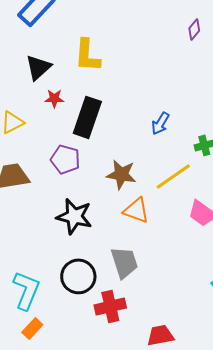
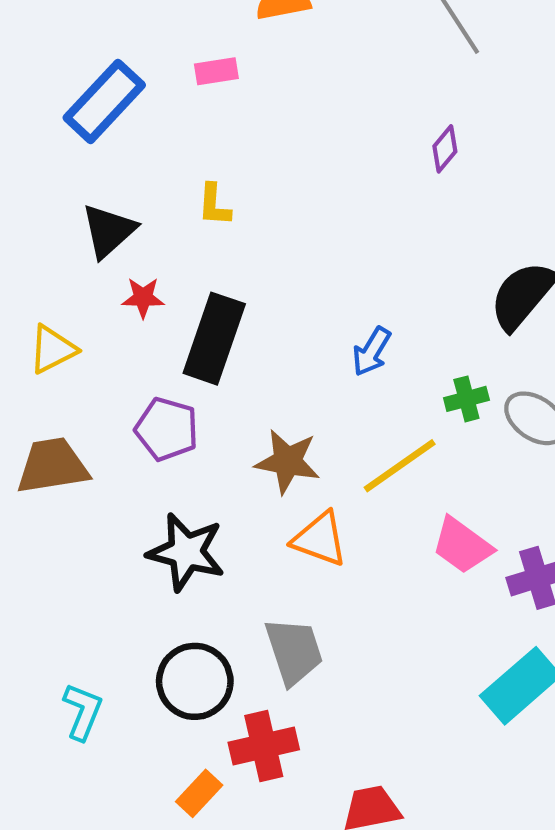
yellow L-shape: (87, 55) -> (214, 205), size x0.6
cyan L-shape: (26, 290) -> (83, 712), size x0.7
orange rectangle: (32, 328) -> (199, 793), moved

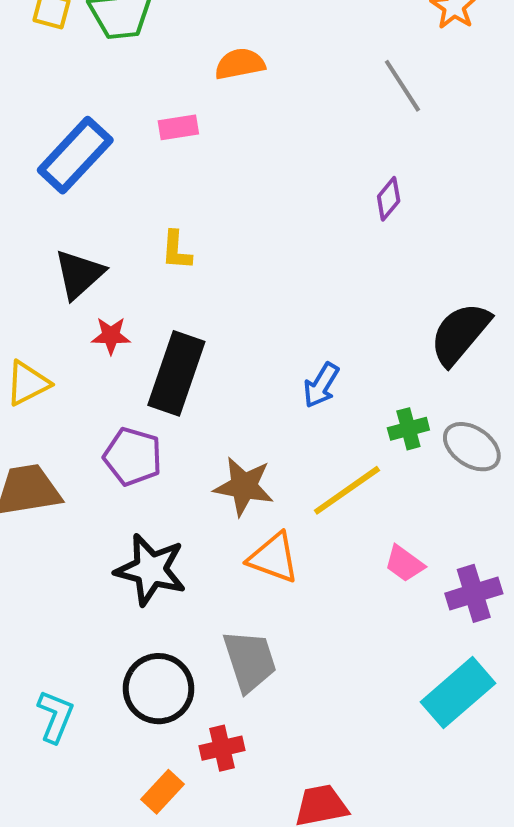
pink trapezoid: (462, 546) -> (404, 564), size x0.7
red cross: (264, 746) -> (222, 748), size x0.7

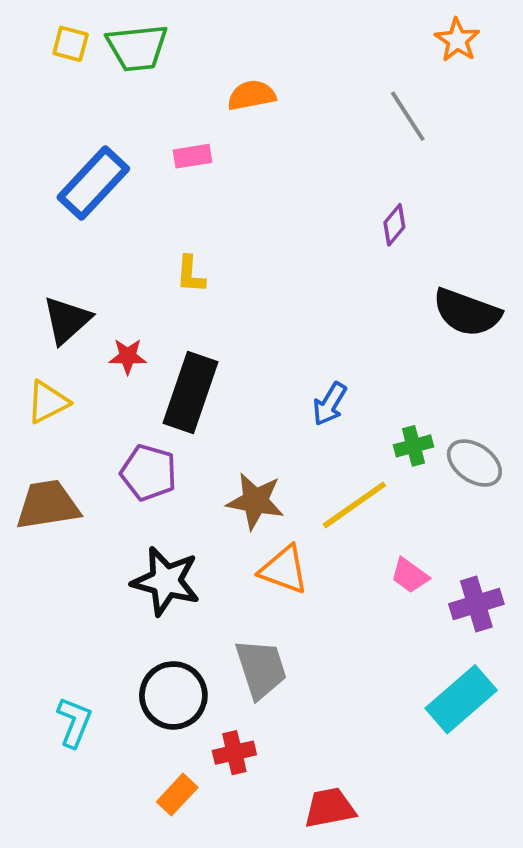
black triangle: (79, 274) -> (67, 320), moved
black semicircle: (460, 334) -> (467, 312), moved, turned -110

